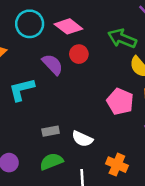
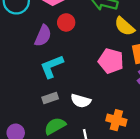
purple semicircle: (52, 64) -> (43, 36), turned 75
cyan L-shape: (22, 90) -> (52, 67), moved

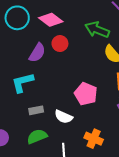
pink pentagon: (111, 61) -> (86, 94), moved
cyan L-shape: (52, 67) -> (23, 83), moved

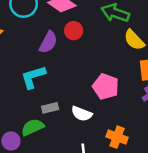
green semicircle: (37, 136) -> (33, 127), moved

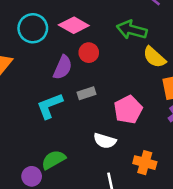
pink pentagon: (106, 87) -> (128, 110), turned 30
gray rectangle: (50, 108) -> (86, 93), moved

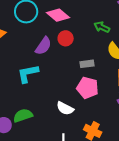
green arrow: (132, 30) -> (102, 27), size x0.7
gray rectangle: (86, 93) -> (87, 64), moved
pink pentagon: (128, 110) -> (88, 88), turned 30

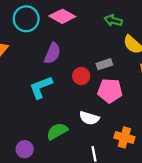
red circle: (66, 38) -> (81, 76), moved
green semicircle: (23, 115) -> (57, 131), moved

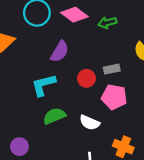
green arrow: (113, 21) -> (107, 23), moved, turned -36
green semicircle: (57, 131) -> (54, 116), moved

